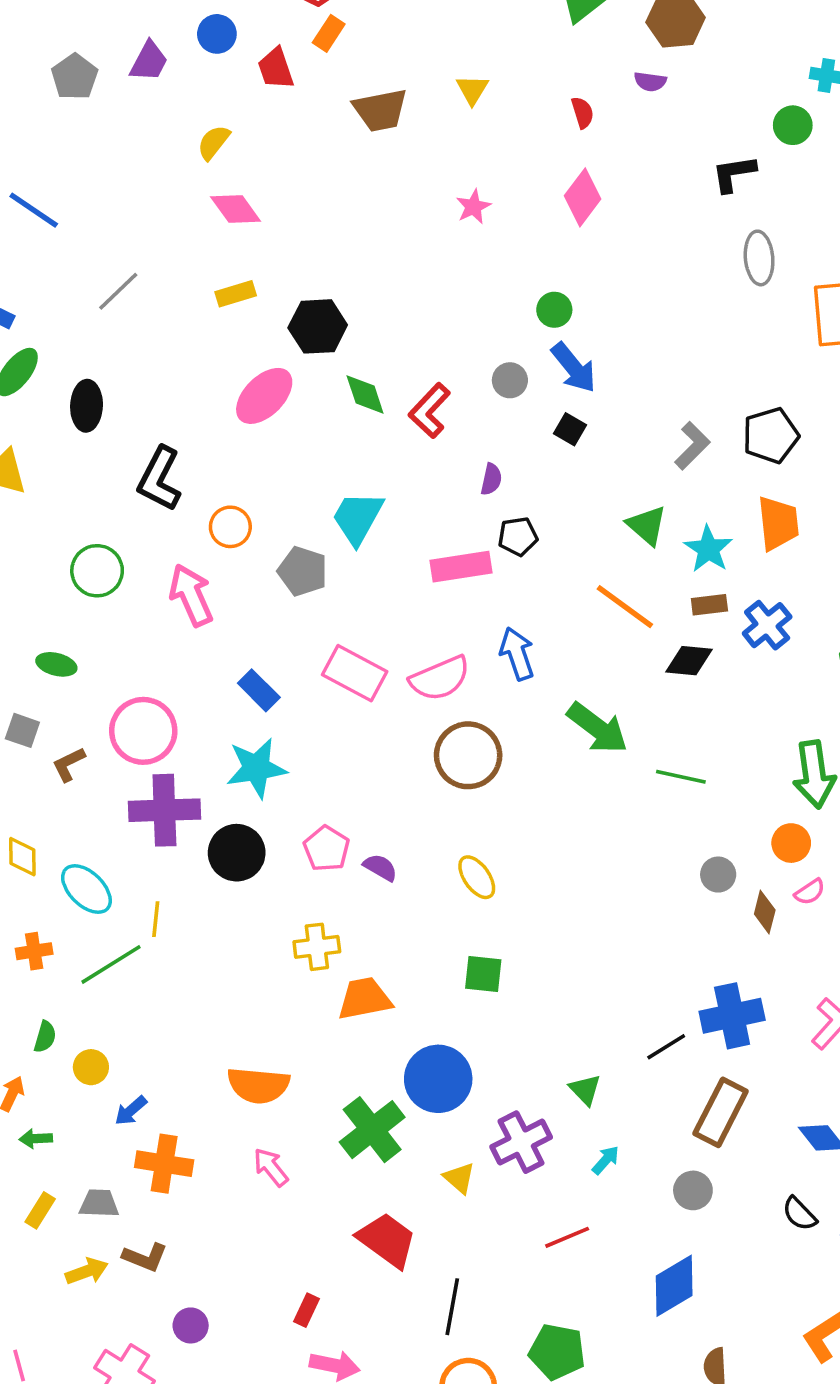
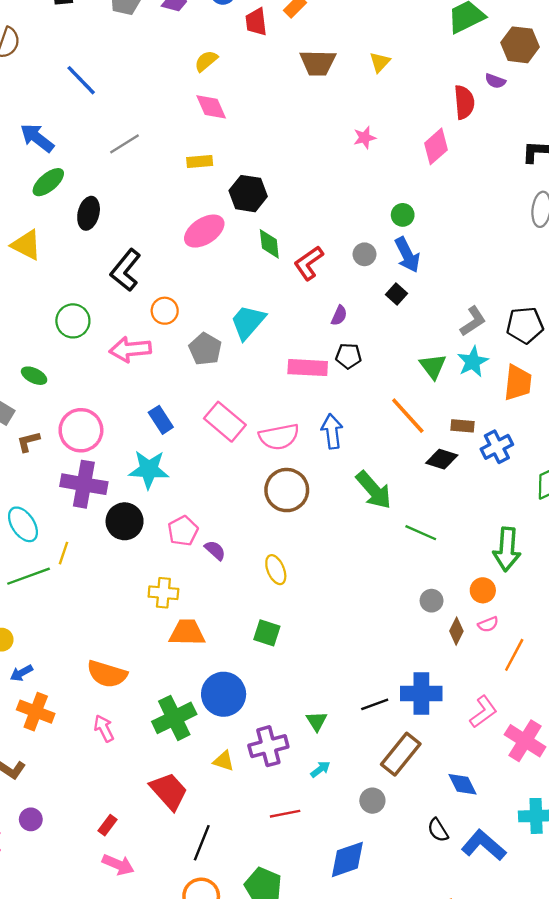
red semicircle: (583, 113) -> (464, 102), moved, size x1.6
cyan star: (708, 549) -> (473, 362), moved
pink arrow: (191, 595) -> (130, 349), turned -84
yellow triangle: (459, 1178) -> (224, 761), turned -35

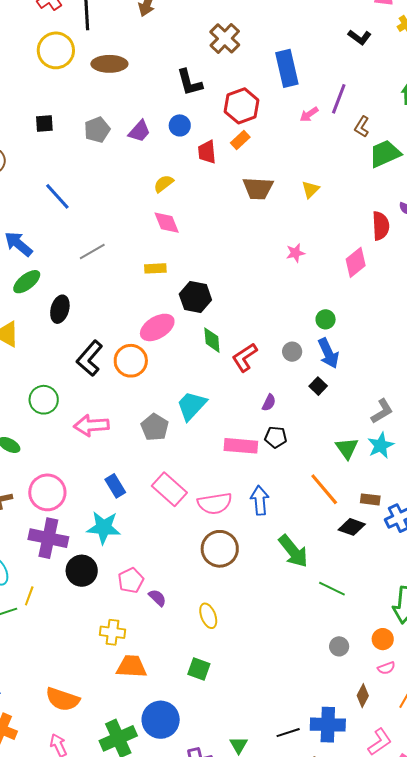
orange circle: (165, 311) -> (131, 361), moved, size x1.4
brown diamond: (456, 631) -> (363, 696), moved

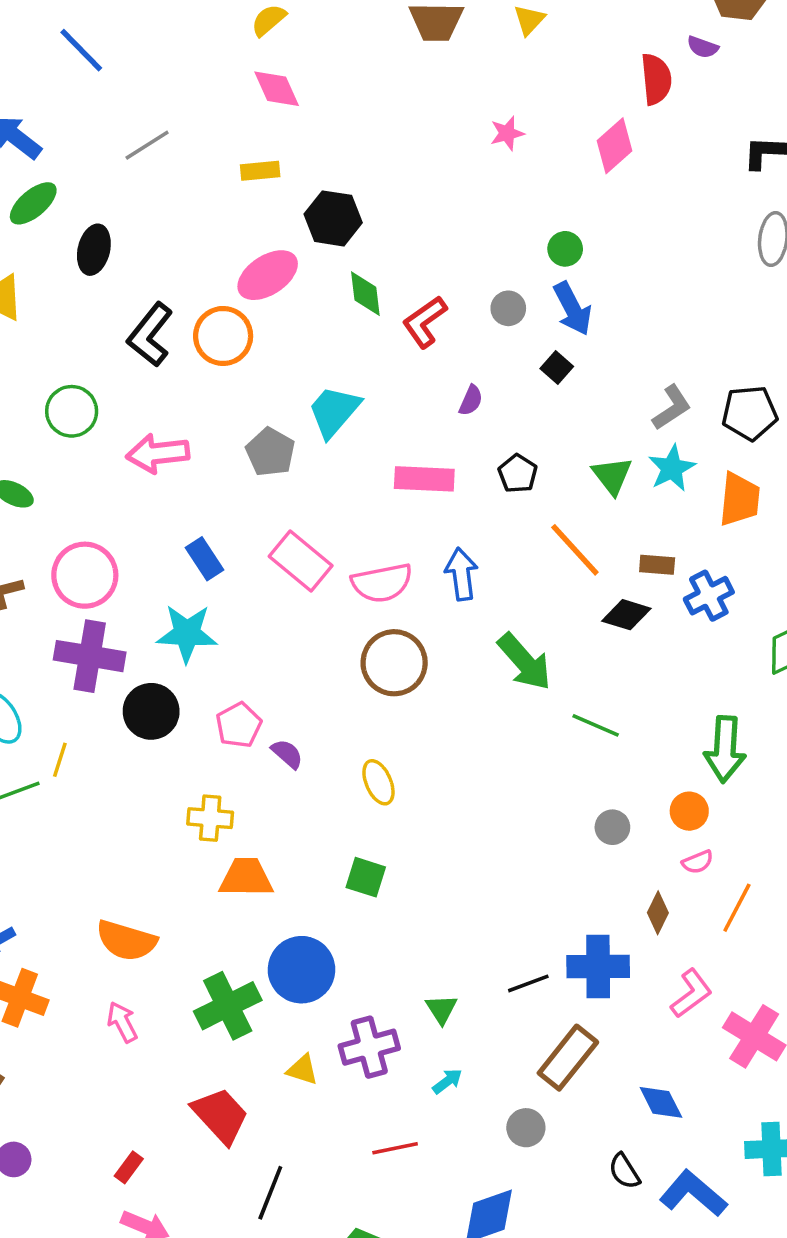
black pentagon: (276, 437) -> (518, 474), moved, turned 30

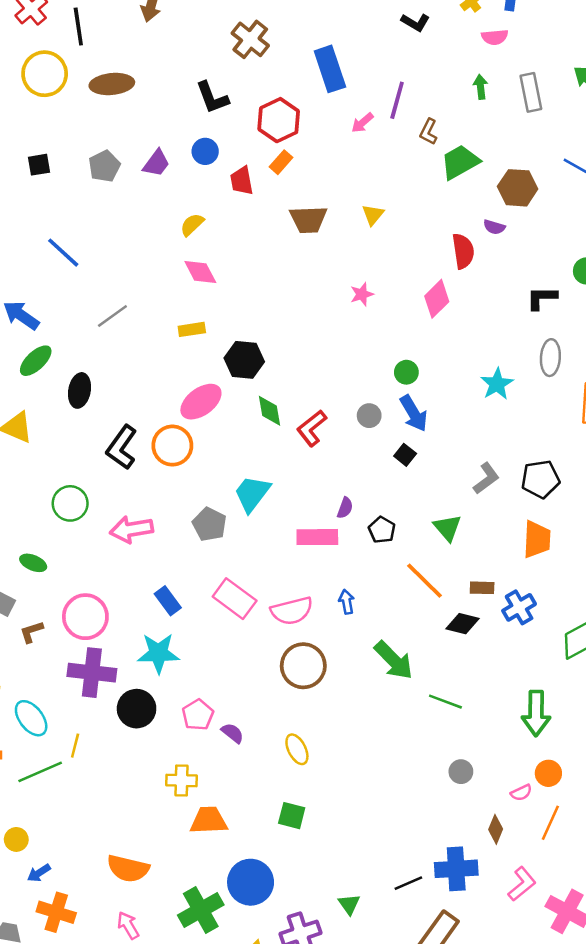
purple semicircle: (471, 400) -> (345, 508), moved
cyan star: (672, 468) -> (497, 384), moved
blue arrow: (461, 574) -> (347, 602), size x0.7
orange circle: (689, 811) -> (548, 773), moved

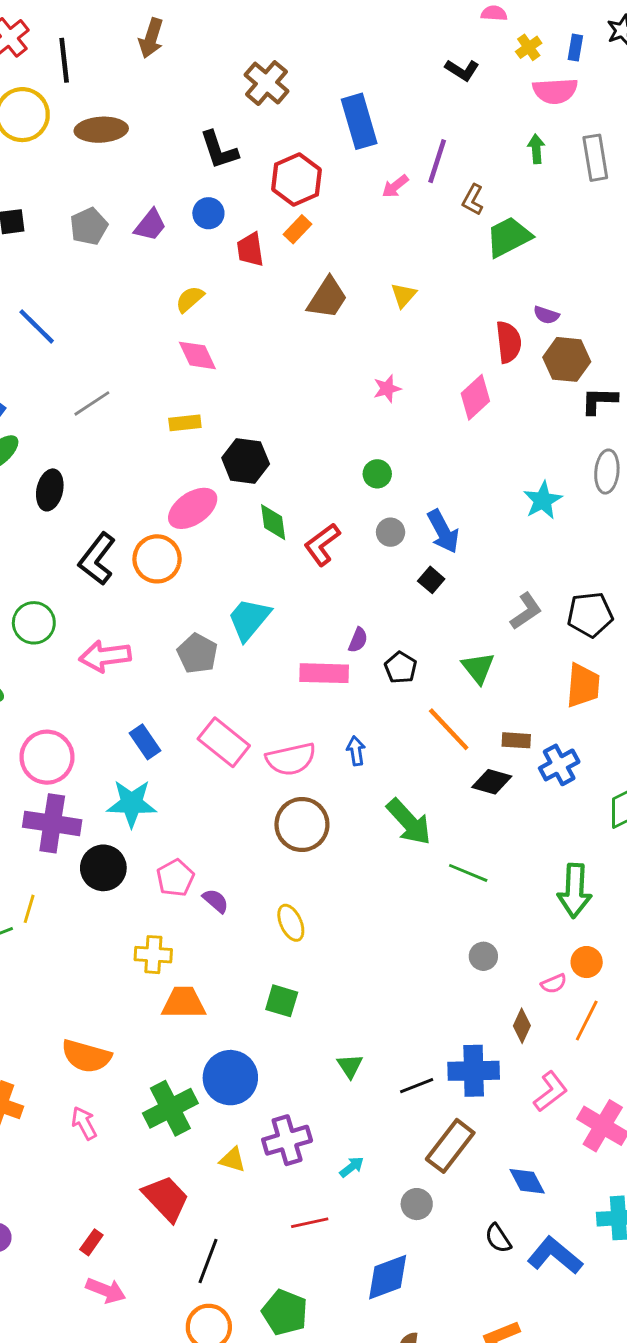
pink semicircle: (495, 37) -> (555, 91), size x1.4
brown hexagon: (518, 188) -> (567, 359), moved
brown trapezoid: (308, 219) -> (327, 298), turned -57
green circle: (406, 372) -> (377, 474), moved
green triangle: (349, 904) -> (350, 1066), moved

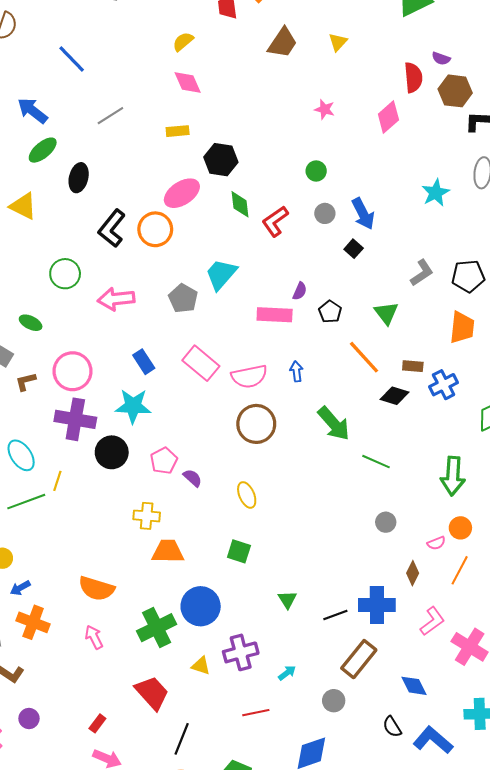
pink star: (387, 389) -> (325, 109), turned 30

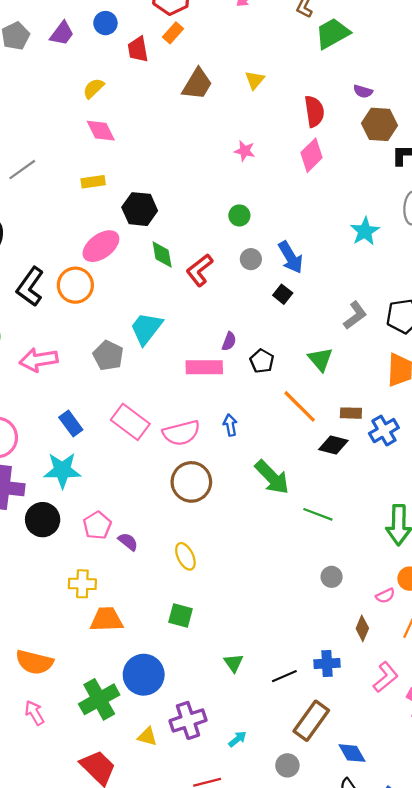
red semicircle: (413, 77) -> (314, 111), moved
blue cross: (377, 605) -> (327, 663), size x0.7
blue diamond: (414, 686) -> (352, 753), moved

